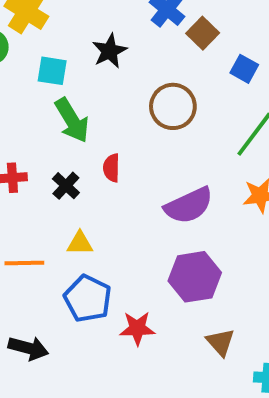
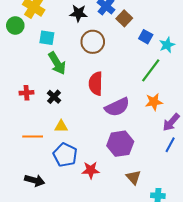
black star: (110, 51) -> (78, 13), moved, turned 30
brown circle: (173, 106) -> (93, 42), moved
red semicircle: (112, 168) -> (96, 84), moved, size x1.6

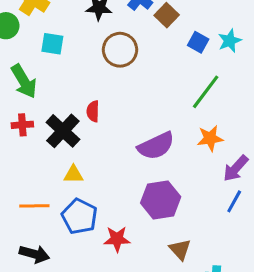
cyan star: (167, 45) -> (230, 41), moved
green arrow: (57, 63) -> (24, 81), moved
red semicircle: (96, 84) -> (93, 111), moved, size x0.6
black cross: (54, 97) -> (63, 131), size x1.6
orange line: (33, 137) -> (34, 206), moved

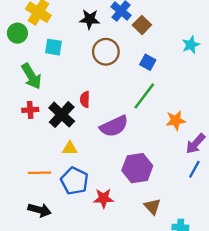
blue square: (198, 42) -> (148, 62), moved
green line: (206, 92) -> (144, 96), moved
purple semicircle: (156, 146) -> (114, 126), moved

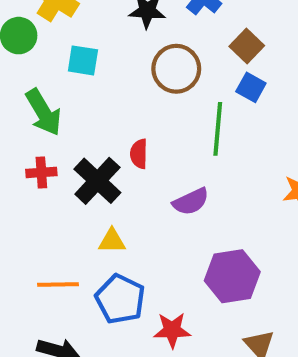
brown square: (142, 25) -> (247, 46), moved
green line: (144, 96) -> (218, 129), moved, turned -32
purple semicircle: (114, 126) -> (191, 202), size x0.7

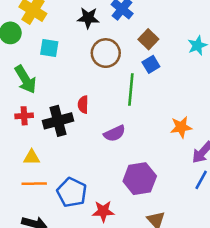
blue square: (251, 87) -> (151, 64), turned 30
black cross: (97, 181) -> (58, 121), turned 32
yellow triangle: (112, 241) -> (32, 157), moved

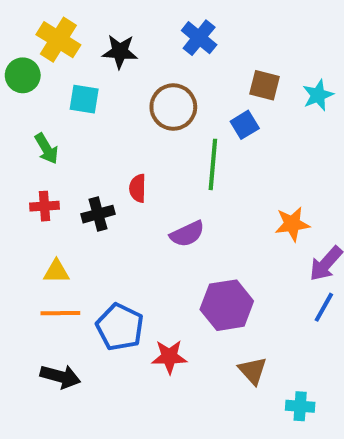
black star: (88, 18) -> (120, 52), moved
brown square: (148, 39) -> (264, 85), moved, turned -30
green arrow: (25, 79) -> (46, 149), size x0.7
black cross: (58, 121) -> (98, 214), size x0.7

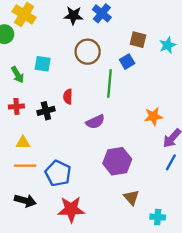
black star: (120, 52) -> (73, 16), moved
cyan square: (84, 99) -> (43, 64), moved
red star: (169, 357) -> (71, 209), moved, size x1.4

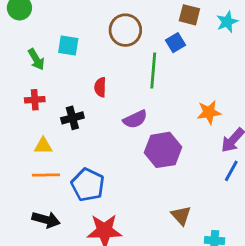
black cross: (46, 111) -> (72, 118), moved
purple hexagon: (117, 161) -> (163, 150), moved

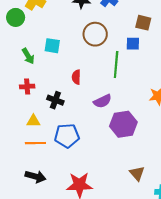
blue square: (176, 43) -> (133, 44), turned 32
black cross: (72, 118) -> (55, 100), turned 35
blue pentagon: (88, 185) -> (67, 136), moved, turned -30

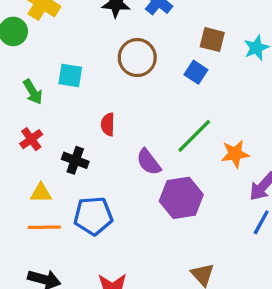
blue square: (133, 44) -> (196, 72), turned 32
green line: (116, 65) -> (194, 136), moved, turned 40
red cross: (27, 86) -> (31, 139), turned -32
purple semicircle: (102, 101) -> (149, 162), turned 78

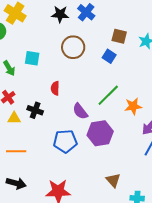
yellow triangle: (41, 193) -> (14, 118), moved
blue pentagon: (93, 216) -> (65, 141), moved

